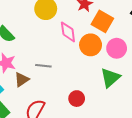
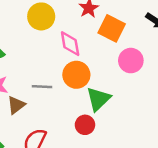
orange circle: (91, 45) -> (76, 75), moved
green triangle: (110, 78) -> (98, 99), moved

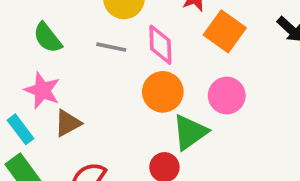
pink circle: (131, 61) -> (227, 96), moved
gray line: (42, 87) -> (111, 47), moved

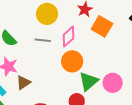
pink diamond: (160, 45) -> (69, 37), turned 55
pink circle: (227, 96) -> (113, 83), moved

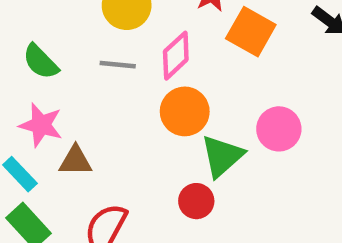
brown triangle: (23, 83) -> (75, 161), turned 35
pink circle: (113, 83) -> (279, 129), moved

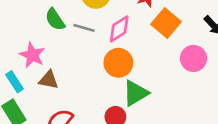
green semicircle: (41, 62) -> (55, 19), moved
pink circle: (279, 129) -> (194, 58), moved

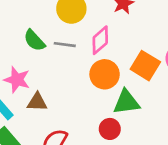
orange square: (166, 23) -> (145, 66), moved
green triangle: (136, 93) -> (126, 102), turned 32

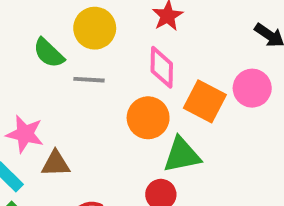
green semicircle: (34, 40) -> (49, 53), moved
pink diamond: (100, 40) -> (162, 67), moved, turned -44

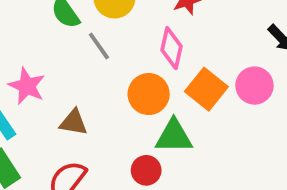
gray line: (89, 80) -> (99, 46), turned 40
brown triangle: (56, 164) -> (74, 122), moved

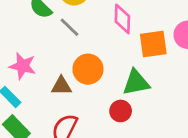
orange square: (206, 89) -> (153, 44), turned -36
orange circle: (149, 94) -> (88, 69), moved

